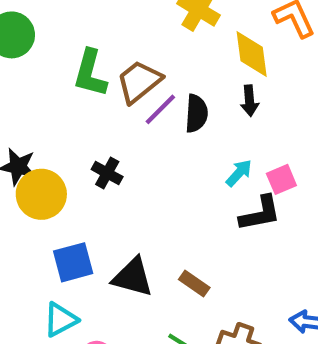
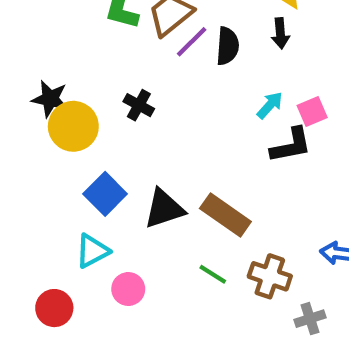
blue square: (73, 262) -> (105, 194), turned -30
black triangle: (133, 277) -> (164, 209), turned -33
brown rectangle: (194, 284) -> (225, 215), size x1.6

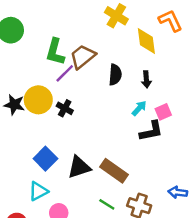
black arrow: (280, 33) -> (146, 79), moved
purple line: (192, 42) -> (65, 73), moved
yellow circle: (73, 126) -> (38, 100), moved

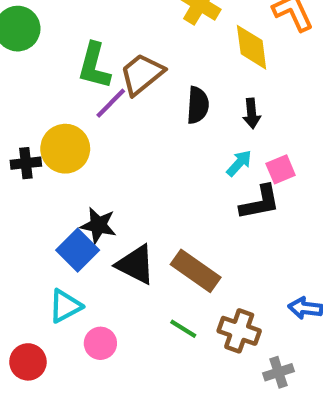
black star: (14, 105) -> (98, 225), moved
black cross: (65, 108) -> (26, 163), moved, turned -35
black triangle: (79, 167) -> (136, 265), turned 45

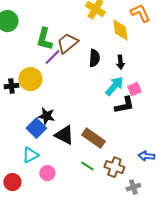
cyan arrow: (239, 163) -> (114, 86), size x1.5

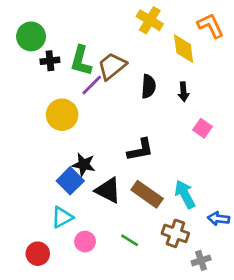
black cross: (11, 86) -> (50, 61), moved
cyan arrow: (114, 86) -> (185, 194), moved, turned -70
pink square: (134, 89) -> (202, 128), turned -32
black L-shape: (124, 105) -> (140, 150), moved
green line: (87, 166) -> (130, 240), moved

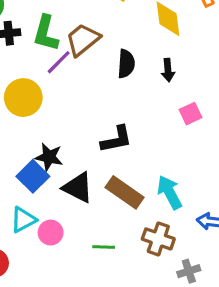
pink square: (202, 128) -> (190, 114), turned 30
green line: (130, 240) -> (104, 247), turned -30
pink circle: (85, 242) -> (51, 233), moved

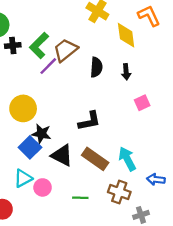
green L-shape: (46, 33) -> (39, 45), turned 30
yellow circle: (23, 98) -> (23, 108), moved

